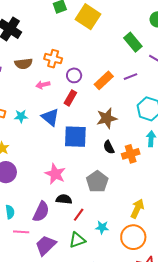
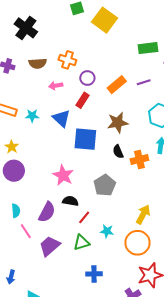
green rectangle: (133, 42) -> (148, 48), turned -60
pink line: (21, 232) -> (26, 231), turned 49

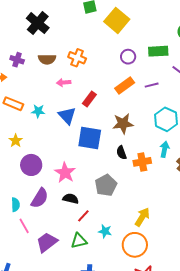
purple circle: (87, 78) -> (128, 57), moved
purple circle: (14, 171) -> (31, 165), moved
purple semicircle: (47, 212) -> (40, 198), moved

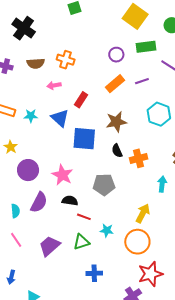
yellow square: (117, 20) -> (135, 16), moved
cyan arrow: (164, 149) -> (162, 184), moved
gray pentagon: (106, 185) -> (104, 185), turned 30
red line: (83, 216) -> (84, 217), turned 72
pink line: (24, 226) -> (16, 240), moved

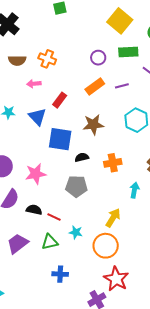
black semicircle: (117, 151) -> (82, 157), moved, turned 96
pink star: (62, 175) -> (36, 174), turned 30
black semicircle: (70, 201) -> (34, 210), moved
red star: (150, 274) -> (116, 279), turned -30

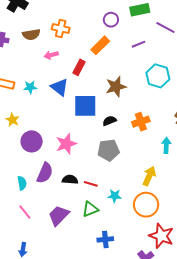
orange rectangle: (95, 87) -> (100, 45), moved

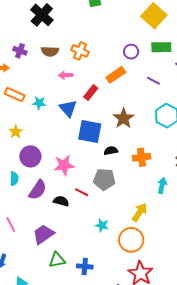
purple line: (138, 44) -> (154, 81), turned 40
brown star: (116, 87) -> (124, 118), turned -30
cyan semicircle: (22, 183) -> (14, 179), moved
red line: (91, 184) -> (82, 192), moved
green triangle: (90, 209) -> (57, 260), moved

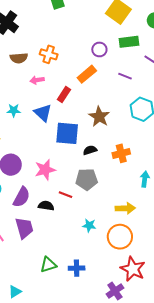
yellow arrow: (140, 212) -> (125, 208), turned 60
purple trapezoid: (43, 234) -> (24, 228), moved, turned 115

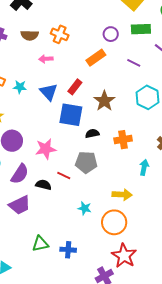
red rectangle: (64, 95) -> (75, 87), moved
purple trapezoid: (24, 228) -> (20, 205), turned 75

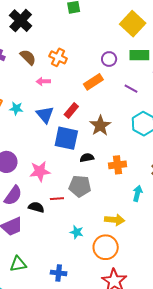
brown semicircle: (30, 35) -> (28, 57), turned -138
red line: (64, 176) -> (57, 199), turned -32
green triangle: (40, 244) -> (18, 264), moved

